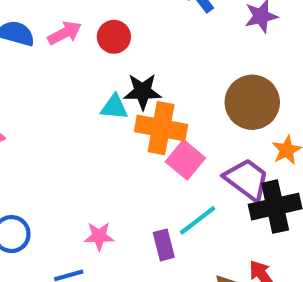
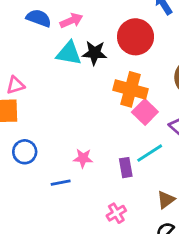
red circle: (114, 37) -> (136, 37), moved, size x1.6
black star: (143, 92) -> (95, 53), moved
cyan triangle: (114, 107) -> (69, 53), moved, size x1.4

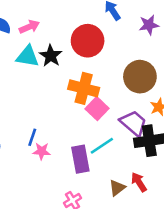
black star: (95, 53) -> (51, 56), turned 30
purple rectangle: (126, 168) -> (80, 159), size x1.5
blue line: (61, 183) -> (32, 137), moved, turned -60

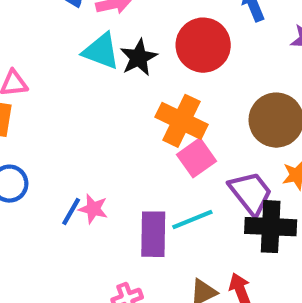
blue line: (32, 137) -> (71, 211), moved

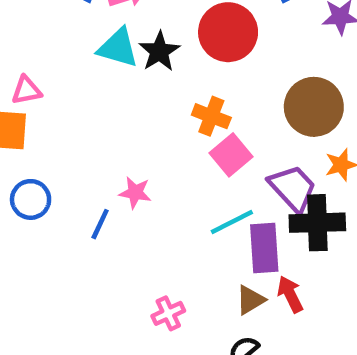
orange cross: (181, 121) -> (211, 116), size x0.7
pink star: (93, 209) -> (135, 193), moved
purple rectangle: (153, 234) -> (264, 248), moved

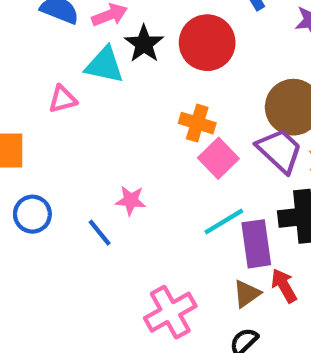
black star: (159, 51) -> (144, 44), moved
pink triangle: (26, 90) -> (63, 99), moved
purple trapezoid: (293, 188) -> (279, 151), moved
blue line: (100, 224) -> (100, 233), turned -60
pink cross: (168, 313) -> (170, 312), size x1.6

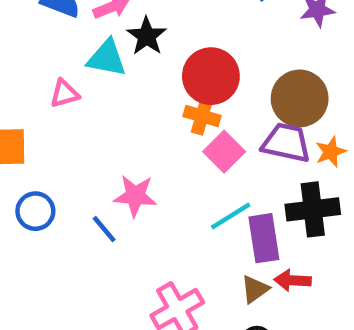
red circle: (207, 43) -> (211, 76), moved
purple trapezoid: (279, 151) -> (286, 143), turned -30
pink star: (131, 200) -> (135, 196), size x1.4
red arrow: (284, 286) -> (293, 280), turned -56

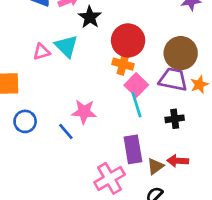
cyan triangle: (107, 58) -> (66, 46), moved, turned 35
black cross: (313, 209) -> (175, 119), moved, size x0.6
cyan line: (231, 216) -> (136, 105), moved, turned -75
purple rectangle: (264, 238) -> (133, 149), moved

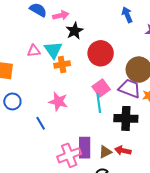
orange cross: (123, 64) -> (62, 65), moved, turned -35
black cross: (175, 119) -> (126, 118), size x1.6
blue line: (66, 132) -> (41, 123), moved
purple rectangle: (133, 149) -> (85, 148), moved

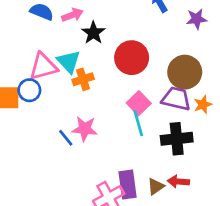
pink triangle: (34, 51) -> (43, 66), size x1.6
blue circle: (12, 101) -> (29, 90), moved
blue line: (41, 123) -> (66, 138), moved

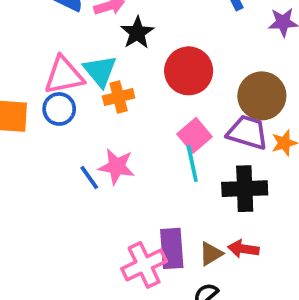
blue circle: (29, 90) -> (59, 109), moved

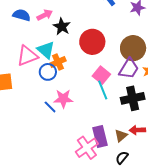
blue circle: (59, 109) -> (48, 72), moved
purple trapezoid: (248, 132) -> (129, 69), turned 115

